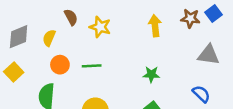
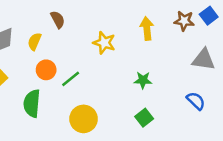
yellow star: (100, 27) -> (104, 43), moved
green line: (92, 66) -> (71, 79), moved, turned -36

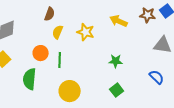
brown semicircle: (58, 20) -> (50, 14), turned 48
yellow arrow: (147, 29) -> (119, 21), turned -60
yellow semicircle: (34, 41) -> (58, 32), moved
green line: (71, 79) -> (60, 60), turned -49

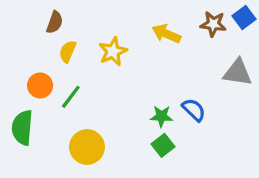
yellow star: (86, 32) -> (113, 52), turned 30
green line: (60, 60) -> (71, 97), turned 35
green star: (116, 61) -> (161, 116), moved
blue semicircle: (157, 77) -> (194, 110), moved

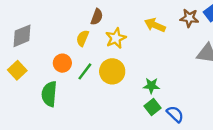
brown semicircle: (55, 22) -> (97, 17), moved
blue semicircle: (194, 110) -> (175, 114), moved
yellow circle: (87, 147) -> (112, 71), moved

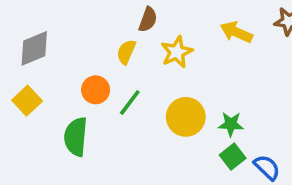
yellow circle: (112, 71) -> (186, 117), moved

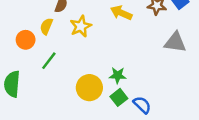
orange circle: (96, 90) -> (26, 40), moved
yellow circle: (186, 117) -> (89, 88), moved

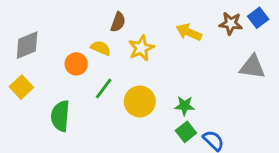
yellow semicircle: (46, 26) -> (101, 48), turned 91
yellow circle: (89, 88) -> (140, 101), moved

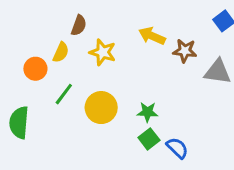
brown star: (231, 23) -> (185, 51), moved
yellow semicircle: (101, 48) -> (61, 52), turned 90
yellow star: (141, 48) -> (103, 52), turned -30

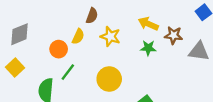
green line: (64, 94) -> (68, 72), moved
green star: (147, 112) -> (148, 48), moved

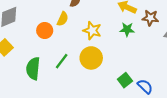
yellow star: (110, 36) -> (92, 30), moved
green line: (68, 72) -> (62, 61), moved

